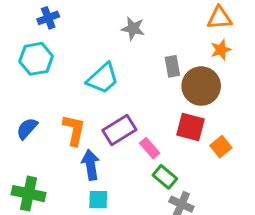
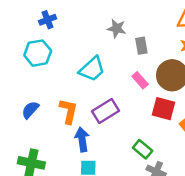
gray rectangle: (172, 66) -> (141, 46), moved
pink rectangle: (150, 148) -> (140, 80), moved

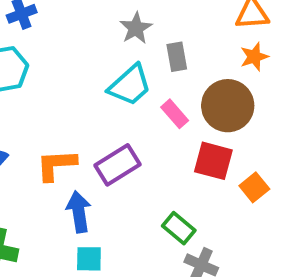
gray star: (117, 28) -> (136, 28), turned 30
cyan trapezoid: (92, 69) -> (130, 85), moved
orange L-shape: (68, 111) -> (56, 165), turned -105

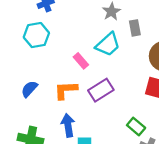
pink rectangle: (175, 114) -> (81, 61), moved
blue arrow: (79, 212) -> (68, 125), moved

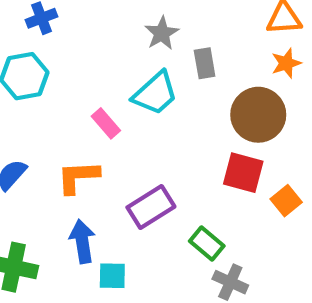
purple rectangle: (101, 90) -> (151, 207), moved

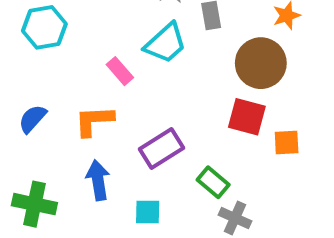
orange square: (286, 201) -> (287, 143), turned 36
cyan square: (112, 276) -> (148, 212), moved

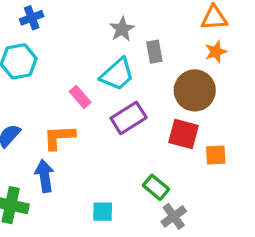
purple rectangle: (162, 149) -> (129, 118), moved
blue arrow: (98, 180) -> (45, 176), moved
gray cross: (235, 218) -> (174, 216), turned 30

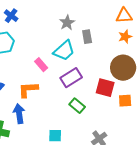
blue cross: (32, 18) -> (11, 16), turned -32
brown circle: (195, 90) -> (123, 68), moved
green rectangle: (156, 187) -> (77, 106), moved

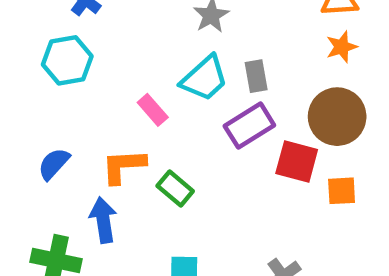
gray rectangle: (87, 37) -> (256, 76), moved
purple rectangle: (71, 78) -> (249, 126), moved
green rectangle: (77, 106) -> (175, 189), moved

